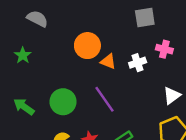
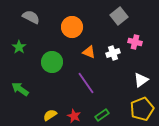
gray square: (145, 17) -> (119, 16), turned -30
orange circle: (87, 46) -> (72, 27), moved
green circle: (63, 102) -> (52, 62), moved

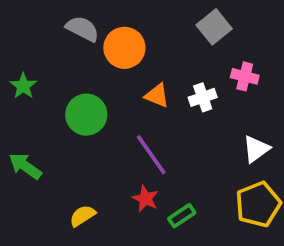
gray semicircle: (31, 17) -> (82, 29), moved
red star: (74, 116) -> (145, 199), moved

